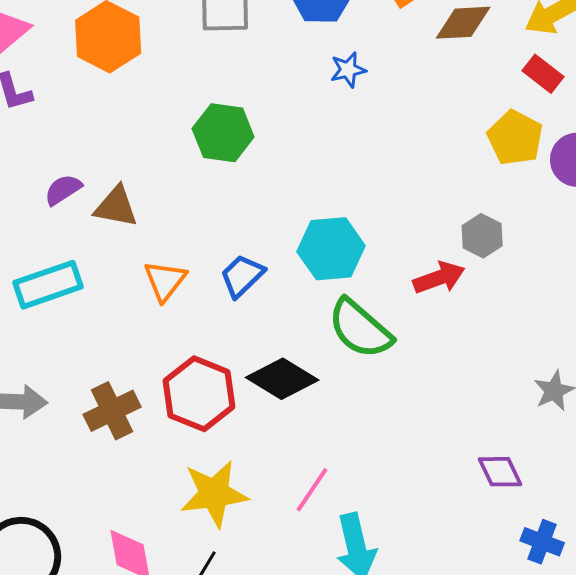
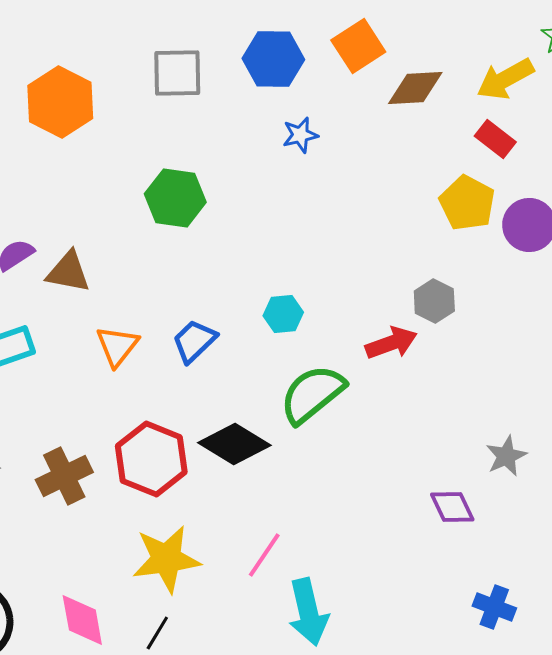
cyan hexagon: (331, 249) -> (283, 314), size x0.6
green semicircle: (360, 329) -> (312, 394), turned 100
purple diamond: (500, 472) -> (452, 507), moved

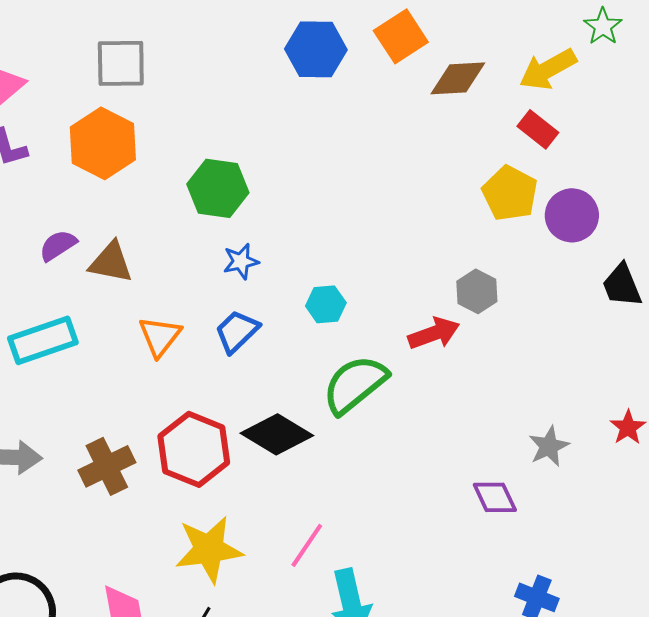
gray square: (177, 73) -> (121, 63), moved
orange hexagon: (60, 102) -> (103, 143), moved
blue star: (300, 135) -> (241, 261), moved

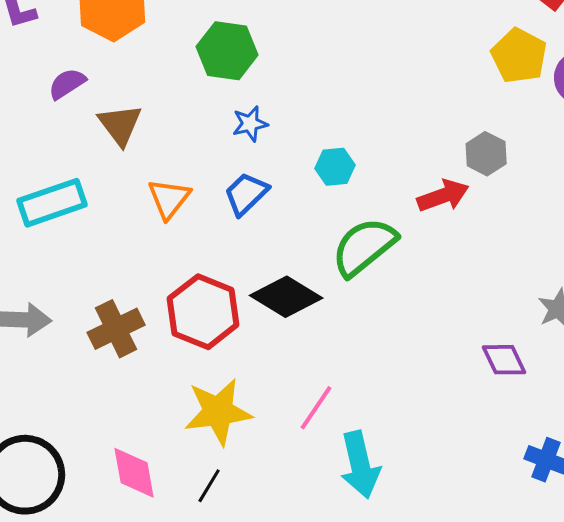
purple semicircle: (58, 245) -> (67, 84), moved
brown triangle: (111, 262) -> (120, 125), turned 42

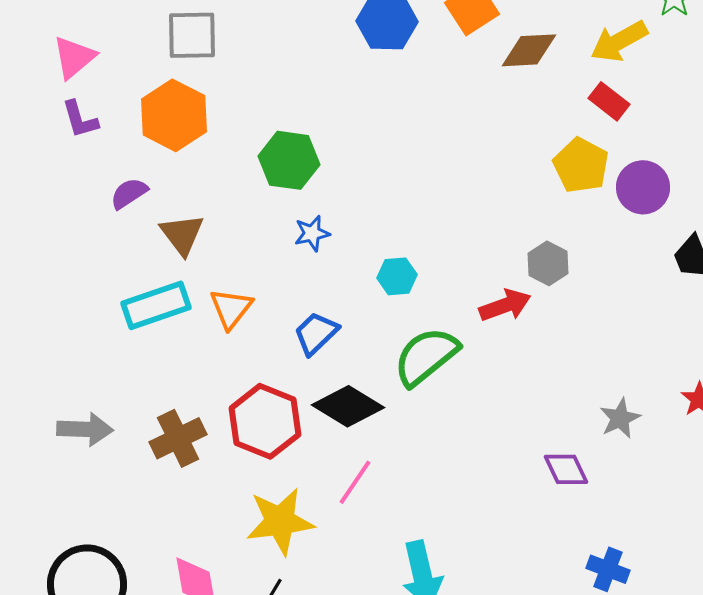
blue trapezoid: (246, 194) -> (316, 333), moved
cyan rectangle: (52, 203) -> (156, 305), moved
pink line: (316, 408) -> (355, 482), moved

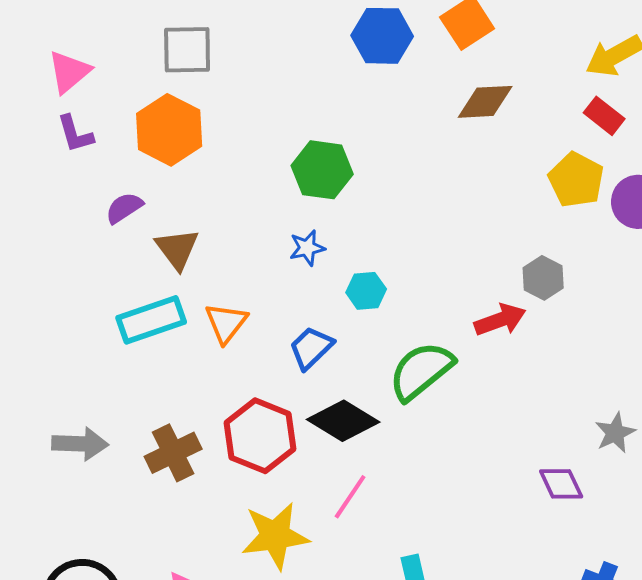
brown diamond: (529, 50) -> (485, 102), moved
green hexagon: (289, 160) -> (322, 170), moved
cyan hexagon: (397, 276) -> (366, 291), moved

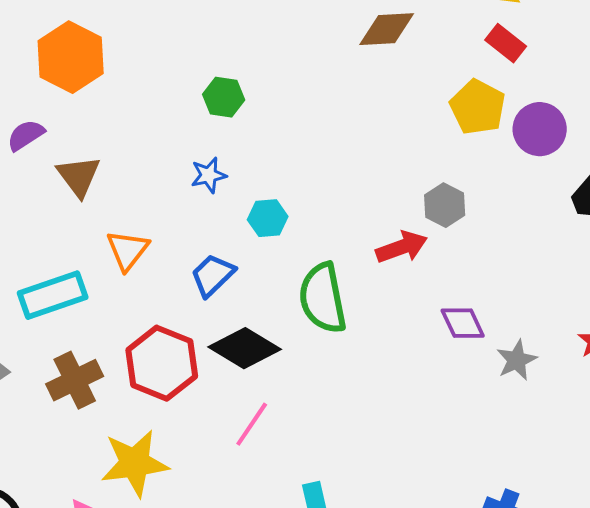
green hexagon: (322, 170) -> (224, 97), size x0.7
cyan rectangle: (151, 320) -> (53, 295), moved
green semicircle: (421, 371) -> (323, 298), turned -62
purple diamond: (561, 484) -> (463, 323), moved
yellow star: (275, 536) -> (135, 463), moved

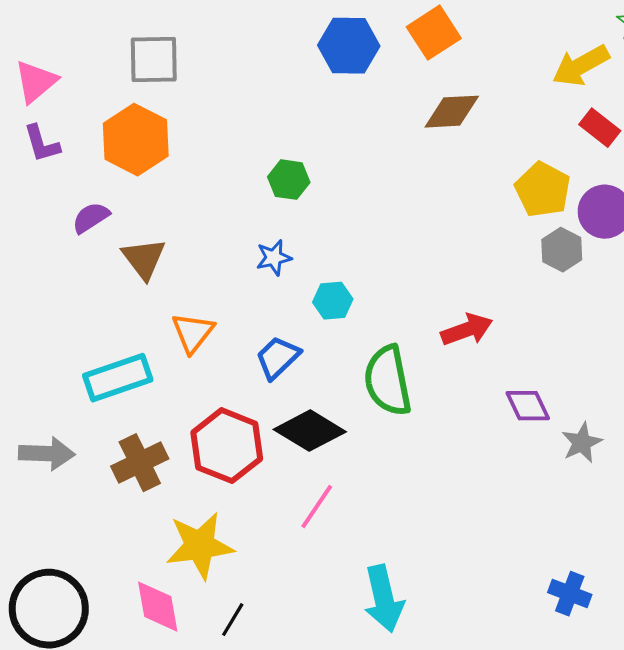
red rectangle: (506, 43) -> (600, 128), moved
gray hexagon: (445, 205) -> (562, 250), moved

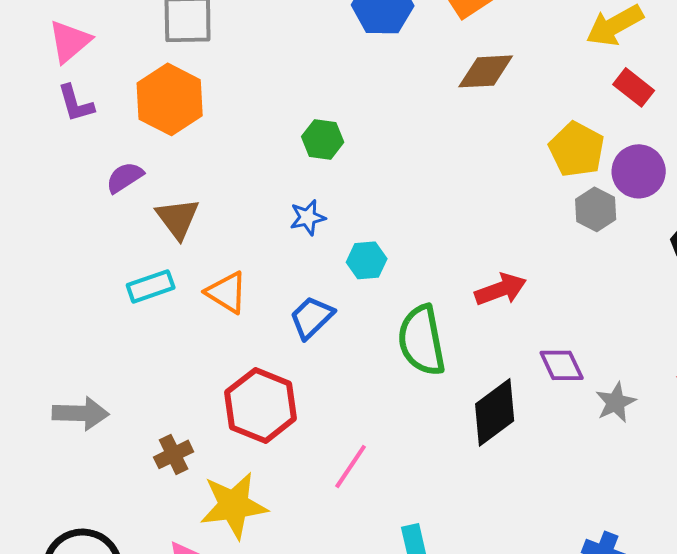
orange triangle: (193, 333) -> (227, 292), turned -36
cyan rectangle: (118, 378) -> (151, 286), moved, size x0.7
black diamond: (310, 431) -> (495, 412), moved, turned -68
brown cross: (140, 463) -> (174, 454), moved, size x0.7

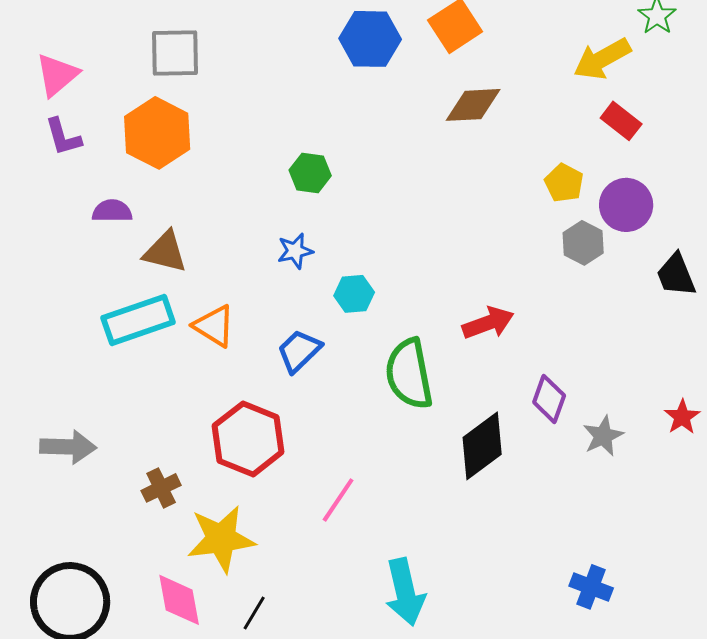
yellow pentagon: (577, 149) -> (564, 183), size x0.7
purple semicircle: (125, 177) -> (112, 211), turned 33
brown triangle: (178, 218) -> (165, 252), turned -39
cyan rectangle: (151, 286) -> (138, 320), size x1.5
purple diamond: (562, 365) -> (549, 399), turned 45

